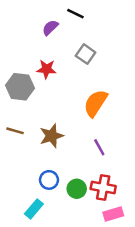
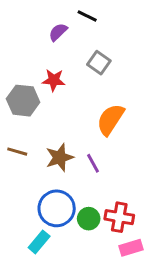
purple line: (99, 147) -> (93, 163), moved
blue circle: (49, 180) -> (57, 208), size x1.6

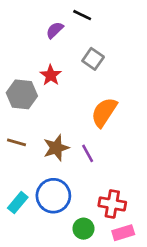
red star: (54, 80) -> (51, 75), turned 30
green circle: (89, 219) -> (83, 229), moved
cyan rectangle: (39, 242) -> (18, 203), moved

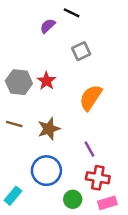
gray square: (93, 59) -> (81, 51), turned 30
red star: (51, 75) -> (46, 81), moved
purple line: (88, 153) -> (89, 149), moved
cyan rectangle: (18, 203) -> (13, 196), moved

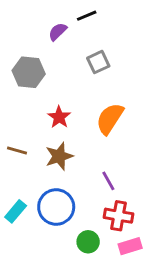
black line: (72, 13) -> (87, 16), turned -49
red star: (46, 81) -> (59, 117), moved
gray hexagon: (19, 82) -> (29, 72), moved
cyan rectangle: (13, 196) -> (16, 211), moved

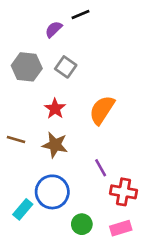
gray square: (98, 62) -> (66, 67), moved, turned -30
brown star: (59, 156) -> (55, 145), turned 30
cyan rectangle: (16, 211) -> (23, 209), moved
red cross: (119, 216) -> (123, 192), moved

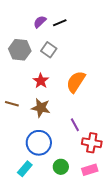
black line: (80, 15) -> (60, 23), moved
cyan rectangle: (23, 209) -> (25, 169), moved

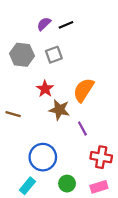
gray square: (49, 50) -> (54, 55), turned 35
brown star: (41, 108) -> (59, 110), moved
purple line: (75, 125) -> (82, 128), moved

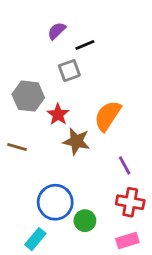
black line: (66, 25) -> (85, 45), moved
gray hexagon: (22, 55) -> (28, 96), moved
purple line: (82, 128) -> (125, 165), moved
green circle: (67, 184) -> (85, 221), moved

